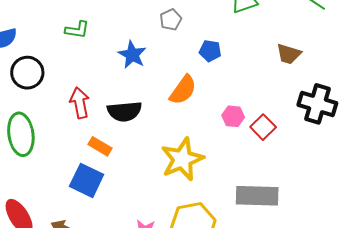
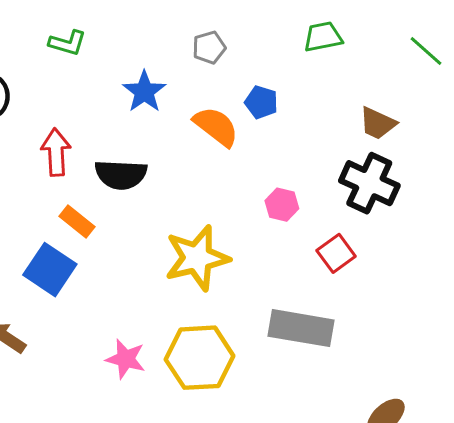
orange semicircle: (183, 90) -> (216, 126), moved, turned -96
black cross: (317, 104) -> (369, 183), moved
red square: (263, 127) -> (336, 253), moved

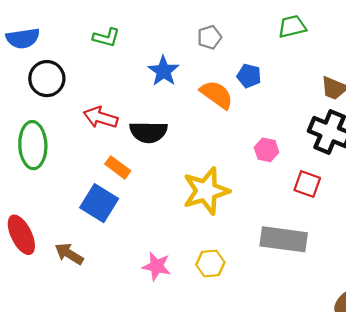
red arrow: (56, 152) -> (101, 117), turned -68
red square: (336, 253) -> (307, 184), turned -32
yellow hexagon: (200, 358) -> (210, 263), size x0.6

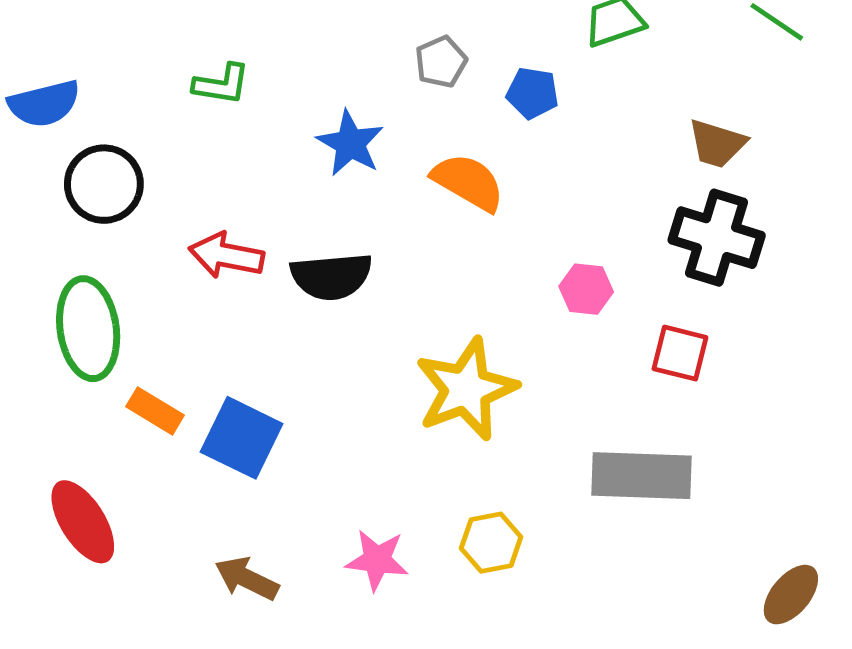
blue pentagon: (249, 76) -> (532, 93), moved
orange rectangle: (118, 167) -> (155, 411), moved
brown arrow: (69, 254) -> (247, 579), moved

